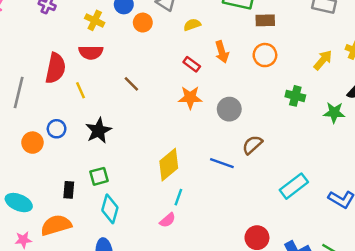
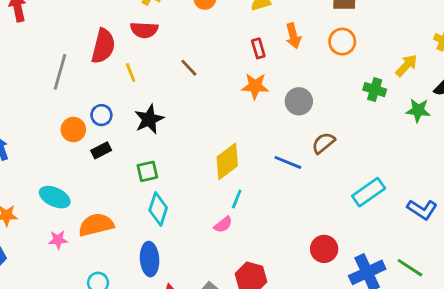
yellow arrow: (323, 60) -> (406, 66), moved
red rectangle: (192, 64) -> (258, 48), turned 35
black rectangle: (69, 190) -> (101, 150), moved, turned 56

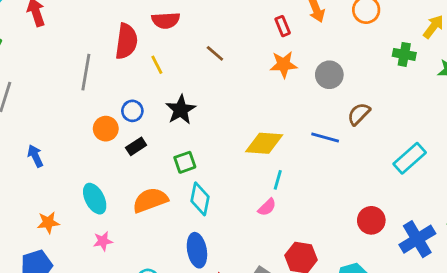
yellow diamond: (227, 161) -> (264, 143), turned 48
cyan ellipse: (55, 197) -> (95, 199), turned 44
orange semicircle: (96, 225) -> (150, 200), moved

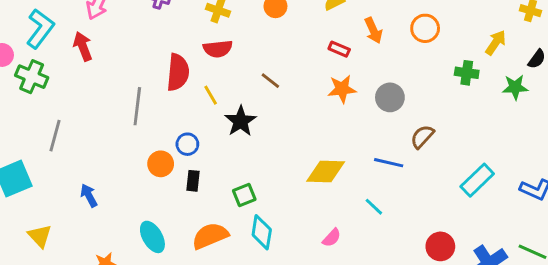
red rectangle: (283, 26) -> (339, 49), turned -42
black star: (181, 110) -> (241, 121), moved
black rectangle: (136, 146) -> (193, 181), turned -48
cyan line: (278, 180) -> (374, 207), moved, turned -60

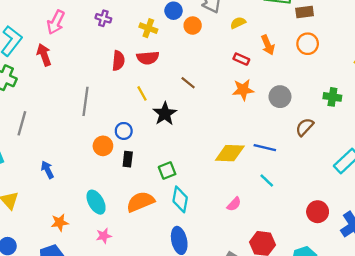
red semicircle: (178, 72) -> (118, 61), moved, size x0.7
green cross: (467, 73) -> (332, 97), moved
blue line: (389, 163) -> (265, 148), moved

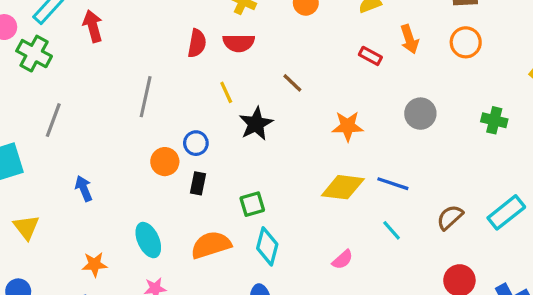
orange star: (243, 90) -> (348, 126), moved
brown semicircle: (305, 127) -> (450, 217), moved

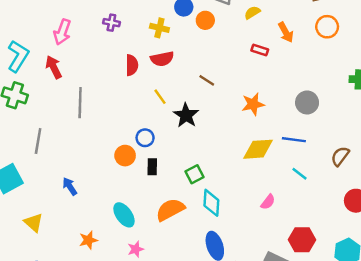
gray line: (146, 97) -> (80, 103), moved
gray circle: (420, 114) -> (307, 102), moved

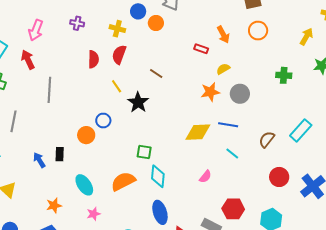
yellow semicircle: (252, 13) -> (223, 69), moved
red semicircle: (162, 59) -> (119, 55), turned 120
orange star: (253, 104) -> (210, 92), moved
black rectangle: (152, 167) -> (60, 154), moved
green square: (195, 174) -> (144, 152), turned 35

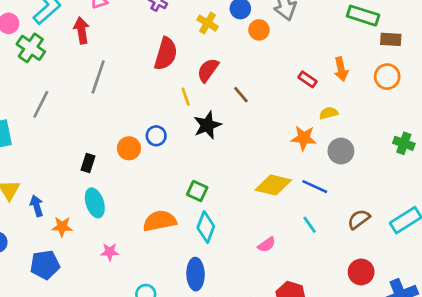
red semicircle: (119, 55) -> (208, 70), moved
red semicircle: (93, 59) -> (166, 54), size x1.4
blue arrow: (39, 160) -> (37, 206), moved
cyan ellipse: (84, 185) -> (95, 203), moved

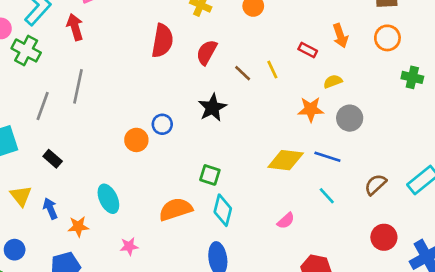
gray line: (98, 77) -> (78, 86), moved
yellow line: (186, 97) -> (272, 70), moved
green cross: (404, 143) -> (412, 77), moved
black rectangle: (88, 163) -> (53, 159), moved, turned -60

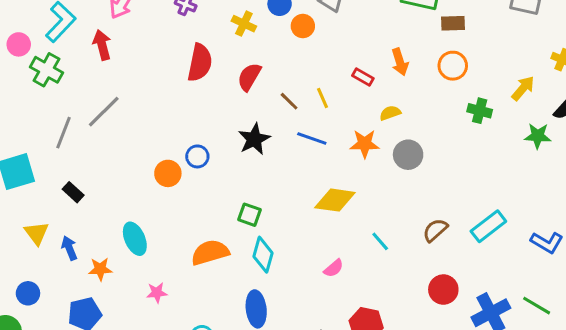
gray line: (78, 86) -> (104, 112), turned 32
blue line: (327, 157) -> (312, 139), moved

